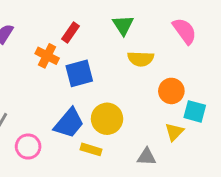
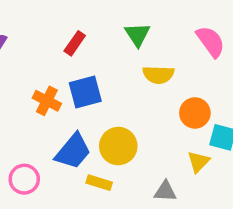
orange cross: (47, 56) -> (47, 101), moved

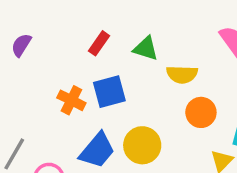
green triangle: (137, 35) -> (146, 49), moved, turned -40
orange circle: (195, 113) -> (201, 112), moved

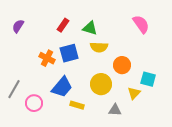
yellow semicircle: (182, 74) -> (99, 47), moved
yellow circle: (142, 145) -> (101, 84), moved

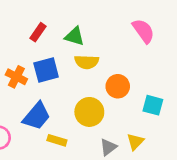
yellow triangle: (134, 93) -> (135, 142), moved
gray triangle: (115, 110) -> (108, 147), turned -40

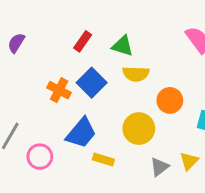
blue square: (46, 70) -> (92, 83), turned -30

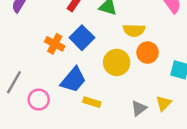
yellow semicircle: (136, 74) -> (134, 30), moved
yellow circle: (139, 129) -> (117, 62), moved

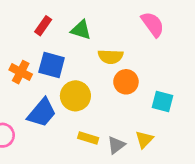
blue square: (82, 38) -> (52, 65), turned -30
yellow circle: (117, 62) -> (75, 96), moved
yellow rectangle: (92, 102) -> (88, 138), moved

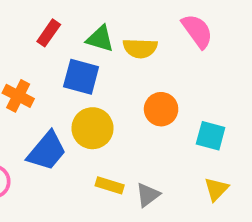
yellow semicircle: (111, 57) -> (140, 48), moved
blue square: (52, 65) -> (81, 77), moved
yellow triangle: (144, 139) -> (216, 189), moved

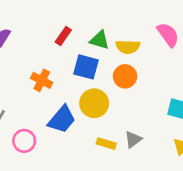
orange circle: (161, 109) -> (125, 76), moved
gray triangle: (148, 195) -> (133, 140), moved

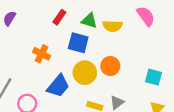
orange circle: (125, 76) -> (110, 66), moved

